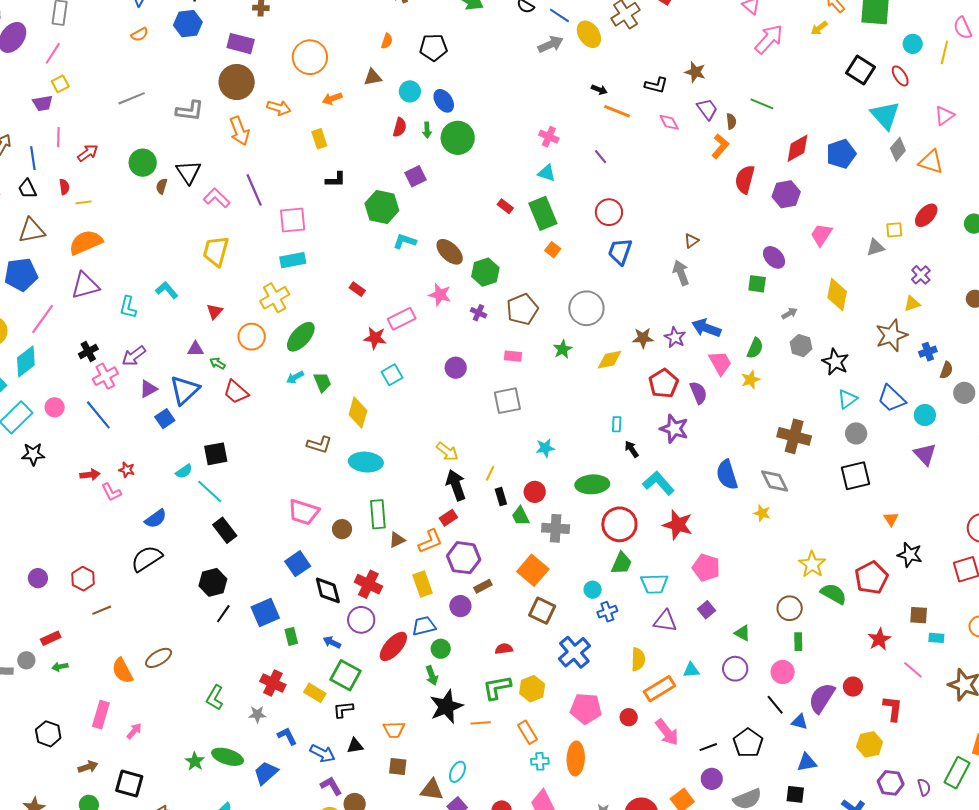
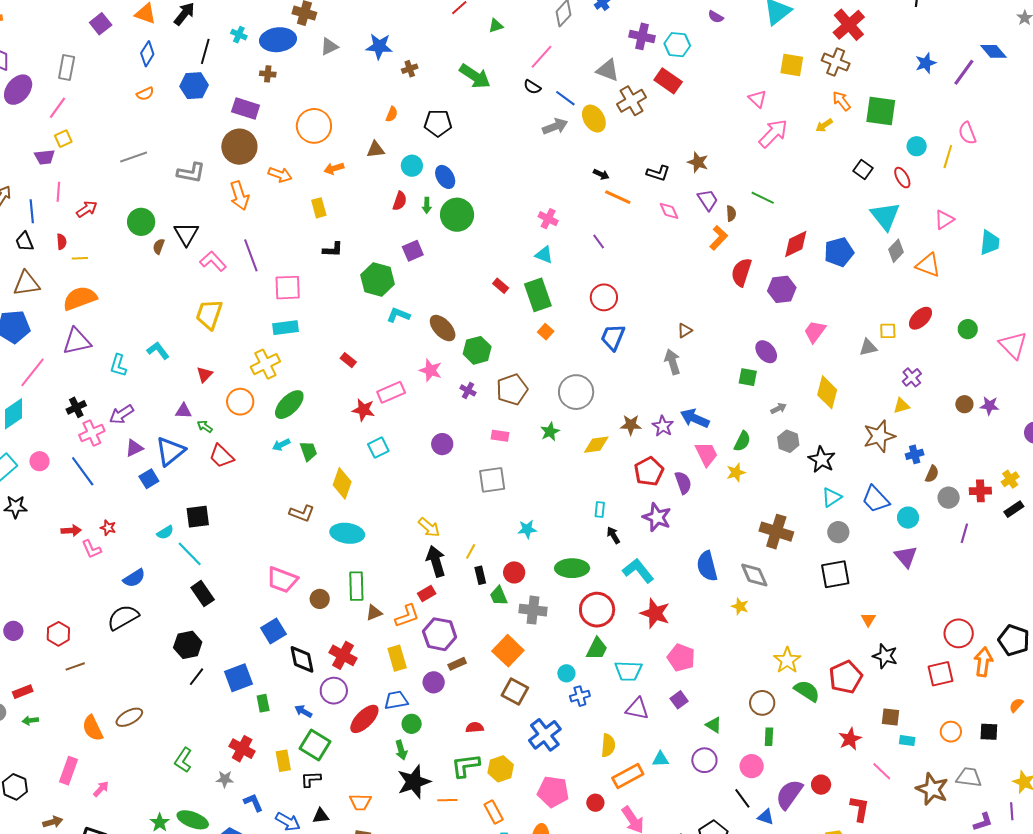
black square: (861, 70) -> (863, 169), size x0.7
yellow rectangle: (315, 693) -> (283, 761), turned 45

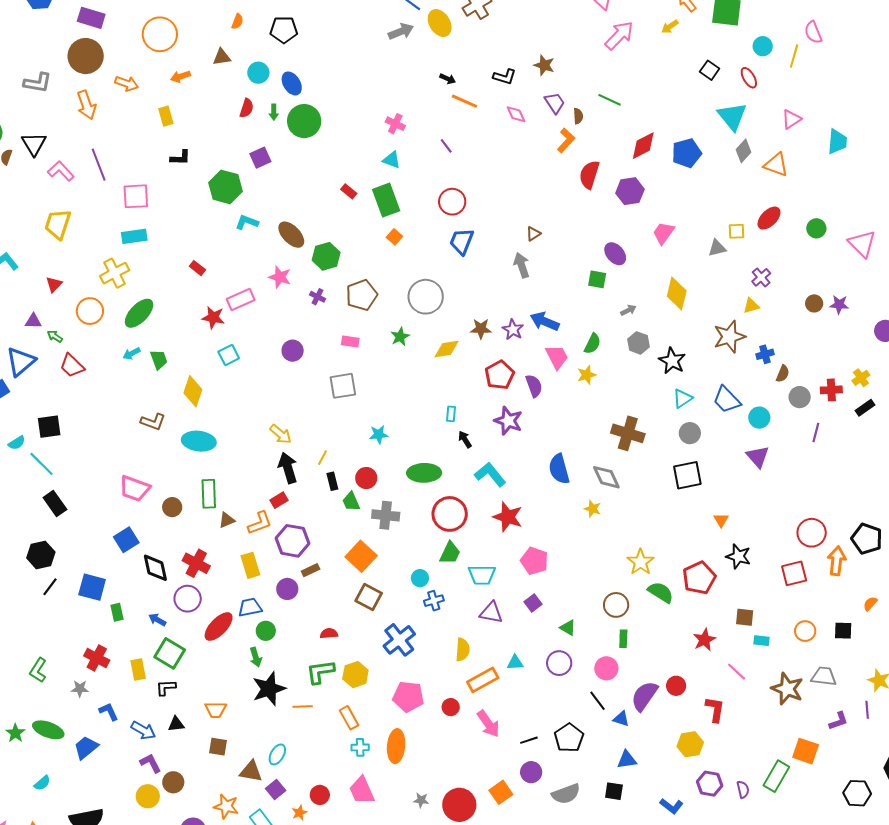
blue square: (238, 678) -> (92, 587), turned 36

